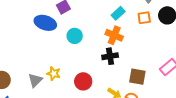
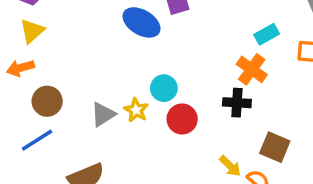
cyan circle: (75, 36) -> (164, 88), moved
red circle: (83, 81) -> (182, 119), moved

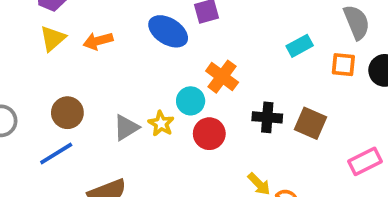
orange arrow: (20, 68) -> (98, 41), moved
orange cross: (252, 69) -> (222, 77), moved
brown square: (275, 147) -> (310, 123), moved

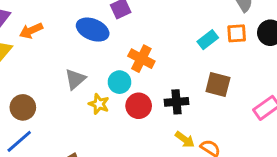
orange arrow: (98, 41) -> (31, 31), moved
cyan rectangle: (300, 46) -> (208, 40), moved
black cross: (267, 117) -> (177, 102), moved
gray triangle: (126, 127) -> (75, 79), moved

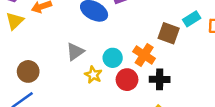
cyan rectangle: (208, 40) -> (192, 19), moved
orange cross: (141, 59) -> (144, 55), moved
brown square: (218, 85) -> (169, 33), moved

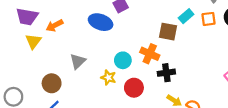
gray triangle: (75, 52) -> (78, 61), moved
red circle: (127, 80) -> (134, 88), moved

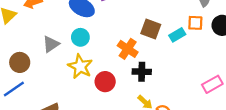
cyan rectangle: (186, 16) -> (177, 35), moved
cyan circle: (123, 60) -> (80, 37), moved
yellow star: (108, 78) -> (80, 66), size x1.5

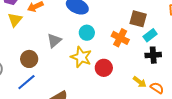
cyan rectangle: (177, 35) -> (150, 35), moved
cyan circle: (80, 37) -> (87, 33), moved
black cross: (142, 72) -> (153, 55), moved

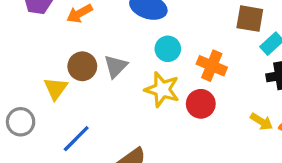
yellow triangle: (15, 20) -> (56, 88), moved
orange cross: (120, 38) -> (212, 66), moved
brown circle: (29, 59) -> (82, 66), moved

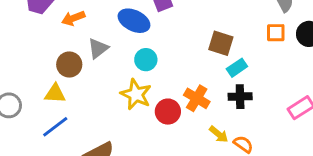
gray triangle: (116, 66) -> (98, 48), moved
orange cross: (212, 66) -> (197, 98), moved
yellow triangle: (56, 88) -> (55, 94), moved, turned 50

